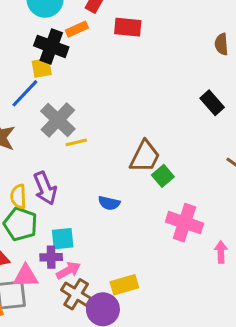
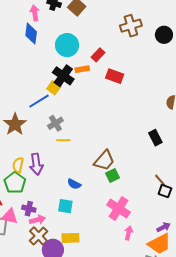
yellow square: (42, 68) -> (54, 88), turned 32
gray cross: (58, 120) -> (55, 123), size x0.7
cyan square: (63, 239) -> (65, 206), moved
pink arrow: (221, 252) -> (129, 233), moved

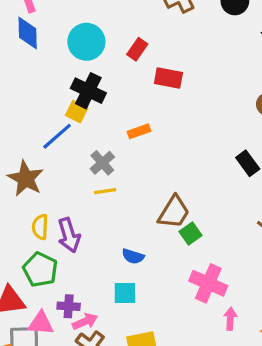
orange rectangle: (82, 69) -> (139, 131), moved
gray cross: (55, 123) -> (102, 163), moved
yellow semicircle: (18, 165) -> (40, 227), moved

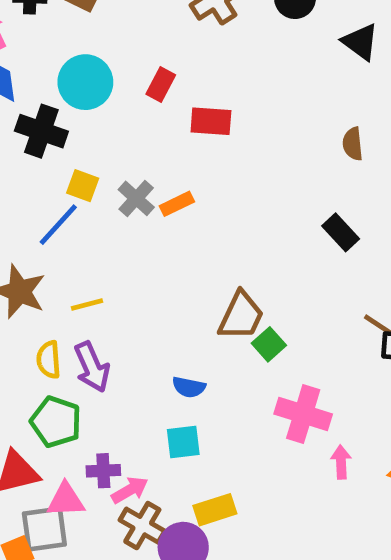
black cross: (88, 91) -> (41, 131), moved
gray cross: (102, 163) -> (136, 198), moved
yellow line: (105, 191) -> (87, 304), moved

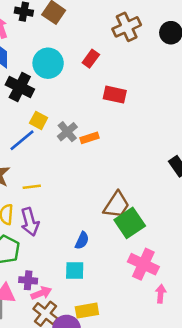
red rectangle: (161, 84) -> (91, 59), moved
green square: (269, 344) -> (130, 223), size x1.6
blue semicircle: (189, 387) -> (82, 241), turned -84

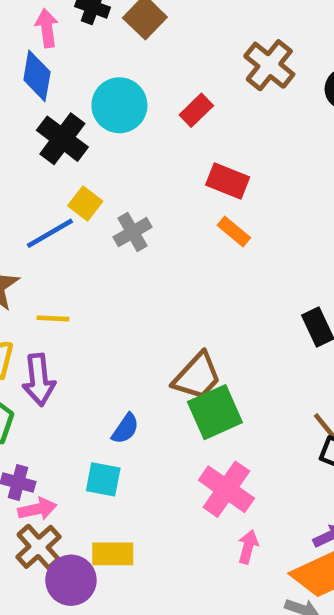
brown cross: (127, 27) -> (269, 65), turned -36
orange rectangle: (89, 138) -> (234, 231), moved, turned 48

